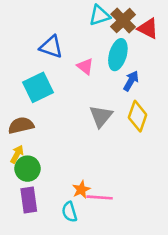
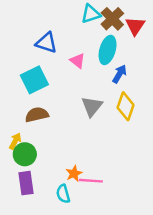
red triangle: (148, 28) -> (135, 26), turned 36
brown semicircle: (21, 125) -> (37, 115), moved

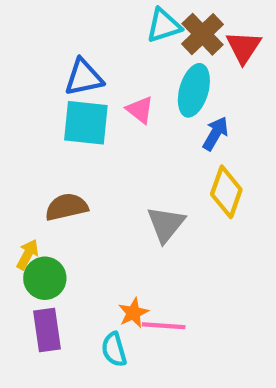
blue triangle: (46, 43) -> (84, 77), turned -30
cyan square: (34, 80) -> (86, 123), moved, turned 32
gray triangle: (92, 106) -> (166, 224), moved

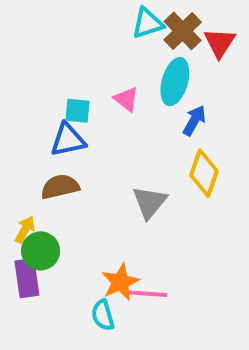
blue triangle: (84, 77) -> (68, 140), moved
cyan square: (86, 123) -> (78, 111), size x0.6
orange star: (133, 313) -> (120, 282), size x1.4
purple rectangle: (47, 330) -> (27, 278), moved

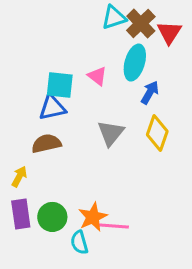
cyan square: (78, 111) -> (60, 85), size x1.4
gray triangle: (150, 202) -> (111, 133), moved
green circle: (41, 251) -> (52, 217), moved

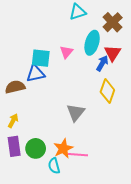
brown cross: (141, 24) -> (113, 22), moved
red triangle: (169, 33) -> (113, 53), moved
pink triangle: (97, 76) -> (66, 52), turned 32
gray triangle: (111, 133) -> (76, 113), moved
brown semicircle: (46, 143) -> (15, 87), moved

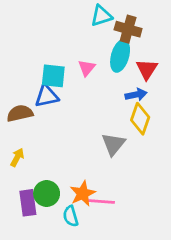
brown cross: (113, 22) -> (128, 29), moved, turned -30
blue arrow: (102, 63) -> (136, 95), moved, turned 49
gray triangle: (76, 113) -> (113, 144), moved
purple rectangle: (14, 146) -> (28, 203), moved

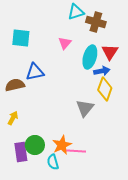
cyan ellipse: (120, 56) -> (90, 57), moved
pink triangle: (87, 68) -> (65, 43), moved
cyan square: (53, 76) -> (21, 38), moved

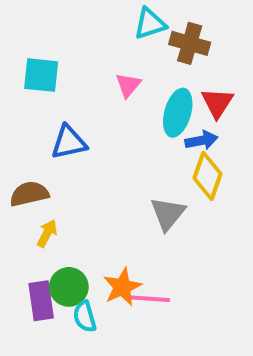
brown semicircle: (15, 85) -> (29, 194), moved
yellow arrow: (13, 118) -> (47, 233), moved
cyan semicircle: (53, 162) -> (85, 317), moved

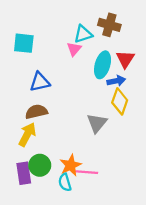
cyan triangle: (150, 24) -> (83, 34), moved
brown semicircle: (29, 194) -> (36, 112), moved
yellow arrow: (47, 233) -> (27, 134), size x1.5
cyan semicircle: (85, 317) -> (65, 182), moved

